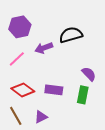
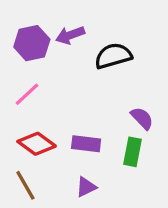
purple arrow: (44, 48) -> (70, 35), moved
purple triangle: (41, 117) -> (86, 187), moved

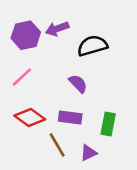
purple semicircle: (142, 118) -> (78, 84), moved
brown line: (25, 185) -> (57, 145), moved
purple triangle: (86, 187) -> (89, 153), moved

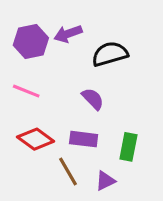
pink line: (22, 77) -> (26, 91), turned 65

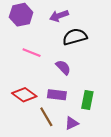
purple arrow: (68, 34) -> (59, 16), moved
purple hexagon: (31, 42) -> (21, 15), moved
pink line: (26, 91) -> (32, 53), moved

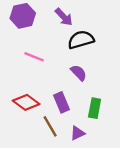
purple arrow: (59, 16) -> (64, 17), turned -114
purple semicircle: (63, 67) -> (79, 73), moved
purple rectangle: (57, 95) -> (61, 102), turned 60

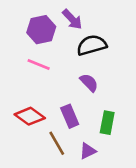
purple hexagon: (23, 16) -> (41, 30), moved

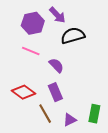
purple semicircle: (89, 83) -> (56, 65), moved
green rectangle: (107, 123) -> (94, 114), moved

